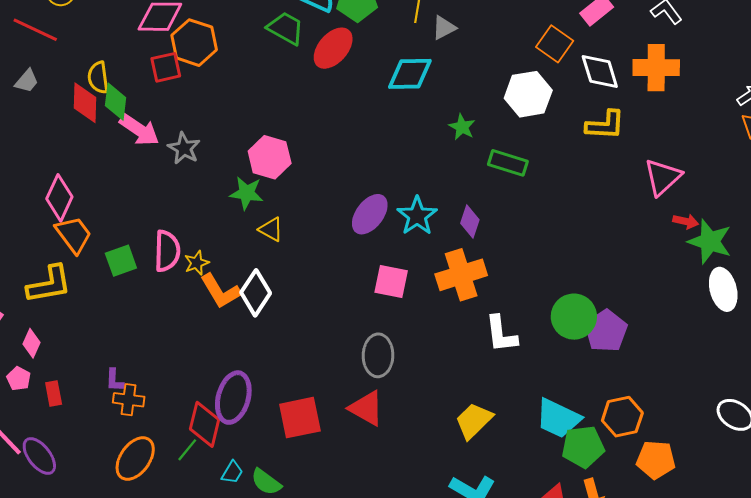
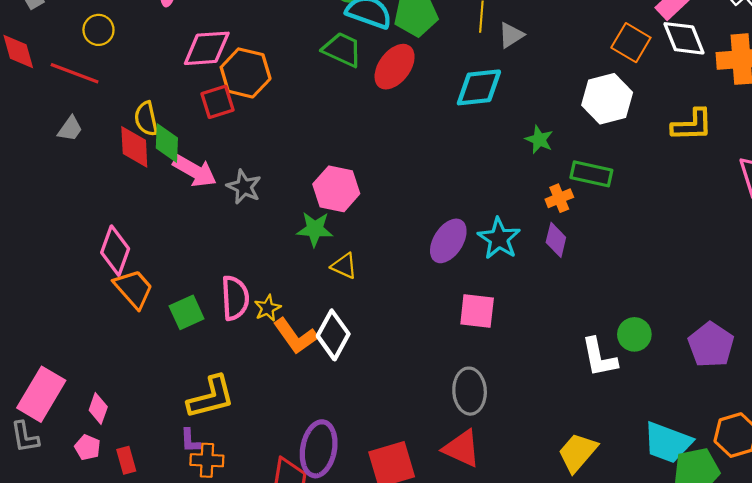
white diamond: (600, 72) -> (684, 38), moved
orange cross: (461, 275) -> (559, 198), moved, size x0.5
yellow L-shape: (49, 284) -> (211, 397), moved
green circle: (574, 317) -> (634, 334), moved, size x0.7

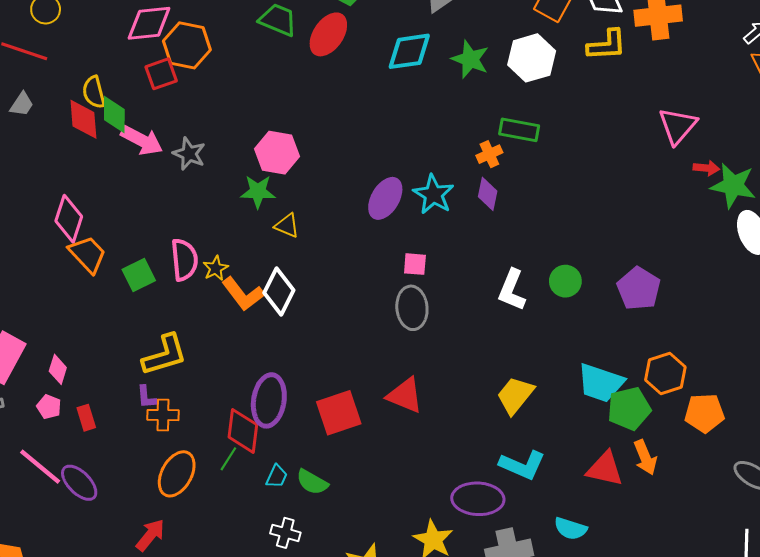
yellow L-shape: (692, 125) -> (607, 45), moved
green star: (539, 140) -> (470, 59), moved, size x1.4
pink square: (477, 311) -> (415, 264), size x0.7
white L-shape: (599, 357) -> (512, 290), moved, turned 36
gray ellipse: (470, 391) -> (412, 308), moved

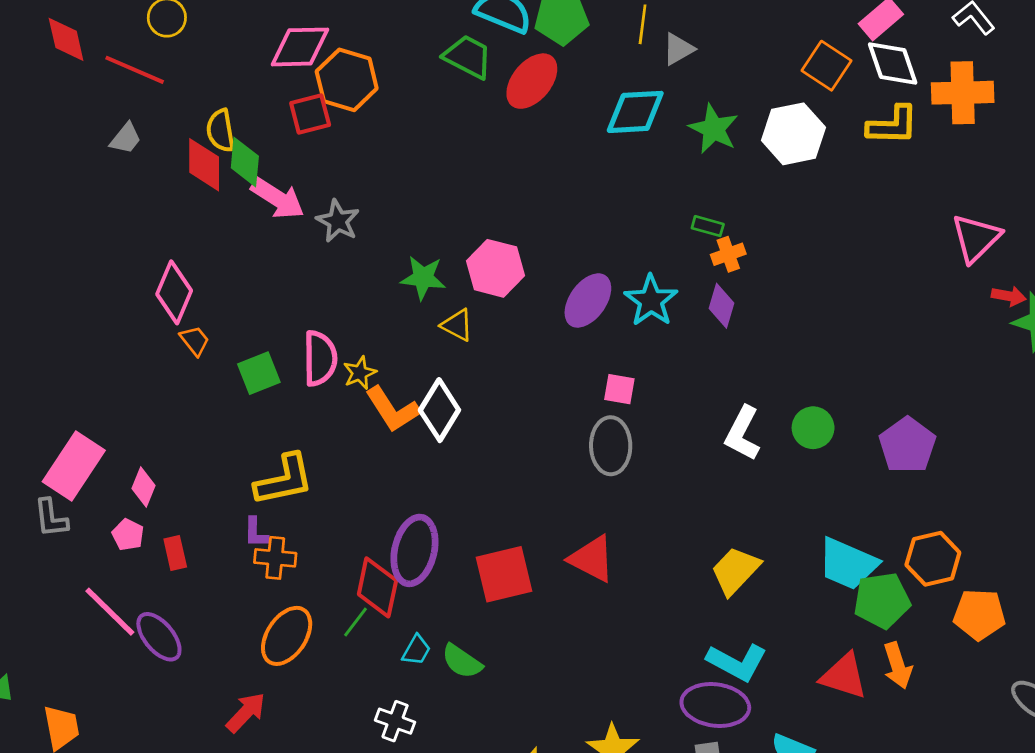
green rectangle: (519, 130) -> (708, 226), moved, size x0.6
pink hexagon: (277, 153) -> (495, 268), moved
orange trapezoid: (88, 254) -> (195, 341), size x0.6
purple ellipse: (478, 499) -> (715, 705), moved
white cross: (285, 533) -> (395, 721), moved

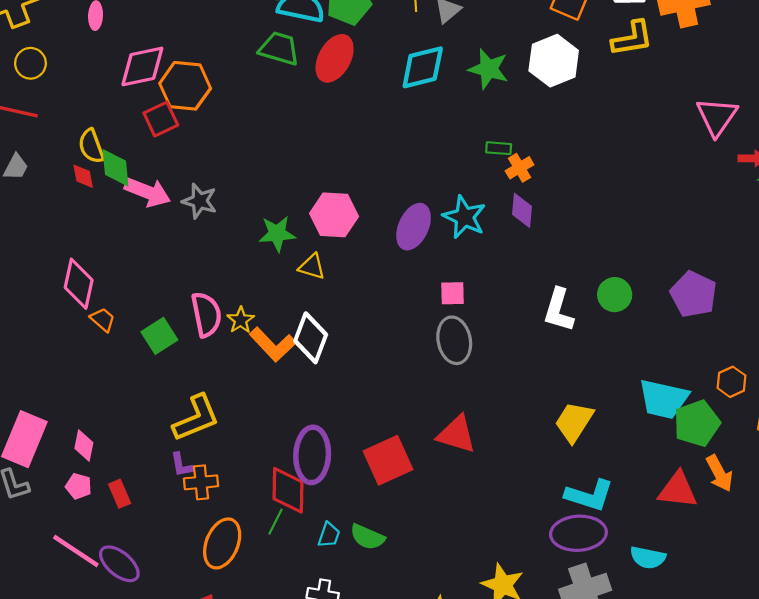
red diamond: (204, 165) -> (83, 176), size x0.6
orange hexagon: (933, 559) -> (731, 382), size x0.7

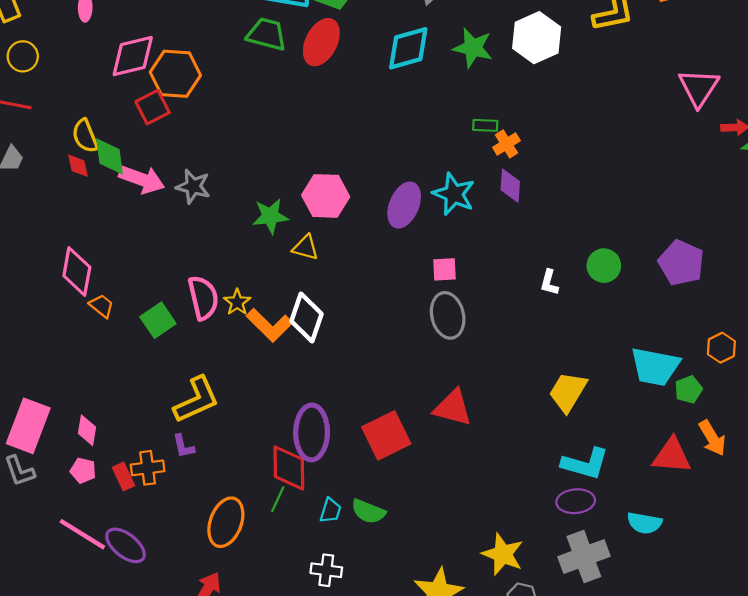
white L-shape: (559, 310) -> (549, 282), size x0.6
green pentagon: (697, 423) -> (688, 390), size x0.6
orange cross: (201, 482) -> (148, 468), moved
purple ellipse: (578, 533) -> (576, 501), size x0.7

